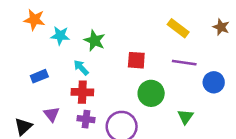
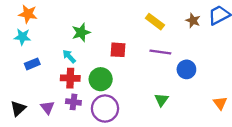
cyan star: (60, 36) -> (22, 37), moved
green star: (95, 41) -> (81, 32), turned 30
green circle: (151, 93) -> (101, 79), moved
purple triangle: (52, 114) -> (47, 107), moved

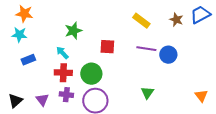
blue circle: (186, 69) -> (168, 55), moved

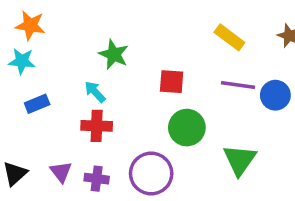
green star: (73, 31) -> (114, 54), turned -30
green circle: (91, 74) -> (187, 128), moved
green triangle: (147, 93) -> (240, 160), size x1.5
purple cross: (66, 95) -> (97, 179), moved

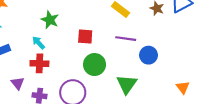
blue circle: (275, 95) -> (149, 55), moved
purple triangle: (61, 172) -> (18, 83), moved

